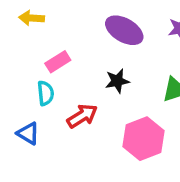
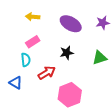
yellow arrow: (32, 18) -> (33, 17), moved
pink hexagon: (143, 139) -> (70, 95), moved

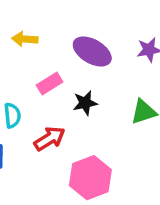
pink rectangle: (33, 42) -> (50, 83), moved

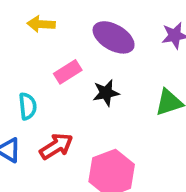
red arrow: (50, 138) -> (56, 146), moved

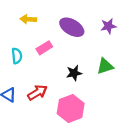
black star: (106, 93) -> (74, 73), moved
cyan semicircle: (28, 106) -> (17, 56), moved

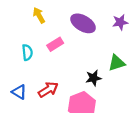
yellow arrow: (28, 19) -> (39, 15), turned 56
black star: (74, 73) -> (93, 78), moved

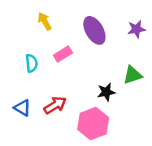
purple ellipse: (83, 23) -> (94, 30), turned 30

